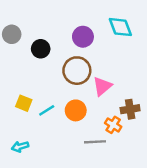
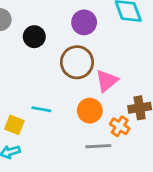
yellow square: (24, 103) -> (14, 125), moved
cyan line: (47, 110) -> (41, 109), turned 42
orange circle: (76, 110) -> (90, 111), moved

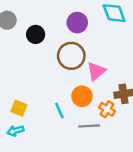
cyan line: (41, 109) -> (59, 111), moved, turned 56

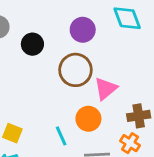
orange cross: (107, 109) -> (130, 143), moved

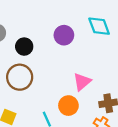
brown circle: (75, 70) -> (20, 77), moved

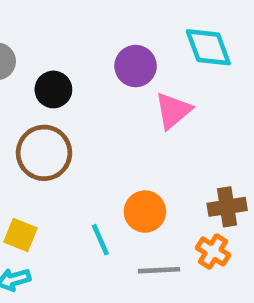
pink triangle: (82, 82) -> (173, 111), moved

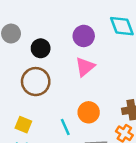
pink triangle: (173, 111) -> (85, 67), moved

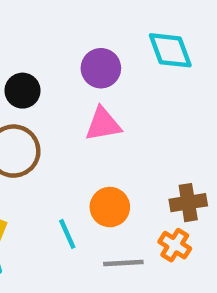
pink triangle: (85, 67) -> (103, 124), turned 30

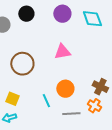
purple circle: (101, 68) -> (62, 14), moved
black circle: (23, 91) -> (26, 14), moved
brown cross: (188, 203) -> (100, 87), turned 35

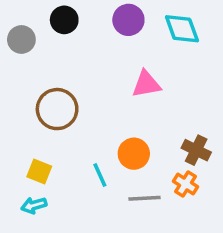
pink triangle: (62, 52) -> (146, 84), moved

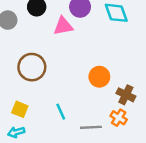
pink triangle: (146, 84) -> (63, 26), moved
orange circle: (134, 154) -> (99, 77), moved

